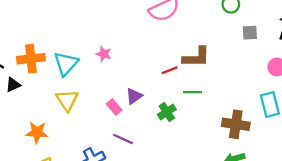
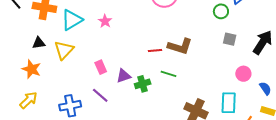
black triangle: (13, 85) -> (39, 43), moved
purple triangle: (134, 96) -> (124, 76), moved

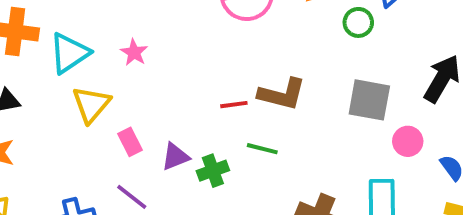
gray square: (230, 39) -> (369, 100), moved, size x1.6
yellow triangle: (64, 50) -> (91, 104), moved

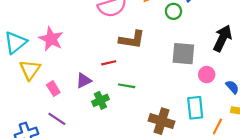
pink star: (134, 52) -> (51, 39), size x1.6
brown L-shape: (282, 94) -> (132, 40), moved
purple triangle: (175, 157) -> (84, 81), moved

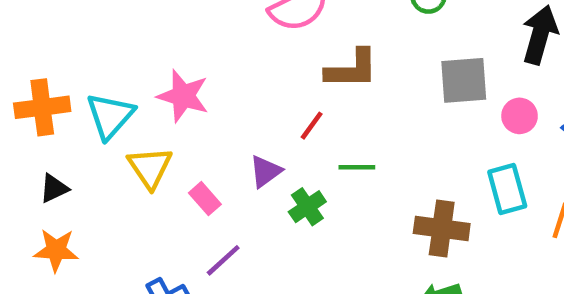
red line: (109, 63) -> (312, 126), turned -32
purple line: (57, 119) -> (223, 260), turned -66

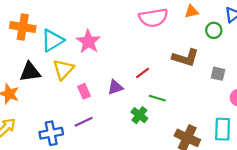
brown L-shape: (352, 69) -> (185, 58), moved
gray square: (464, 80) -> (218, 74), size x0.6
black triangle: (54, 188) -> (30, 72), moved, size x1.5
green cross: (307, 207) -> (139, 115), moved, turned -35

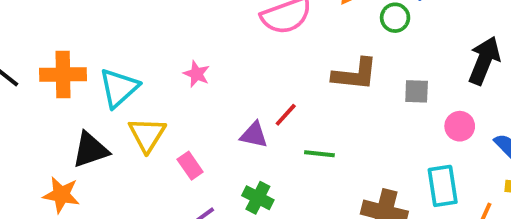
pink star: (88, 42) -> (197, 74), moved, size x0.6
purple triangle: (115, 87) -> (254, 135), moved, turned 42
green cross: (139, 115) -> (258, 198), moved

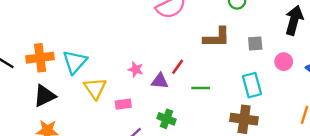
pink star: (197, 74) -> (136, 69), moved
black triangle: (90, 150) -> (44, 96), moved
pink rectangle: (190, 166) -> (123, 104), turned -56
cyan rectangle: (443, 186) -> (252, 85), moved

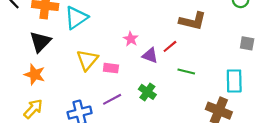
brown L-shape: (217, 37) -> (193, 21), moved
yellow triangle: (95, 88) -> (87, 60), moved
black triangle: (44, 96) -> (40, 42), turned -35

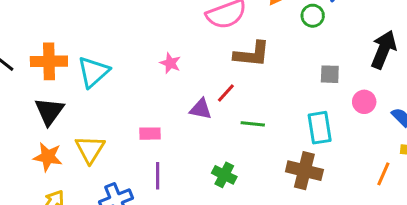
pink star: (131, 39) -> (170, 63), moved
yellow triangle: (87, 60) -> (90, 149), moved
green cross: (147, 92) -> (224, 175), moved
purple line: (112, 99) -> (158, 176), turned -54

